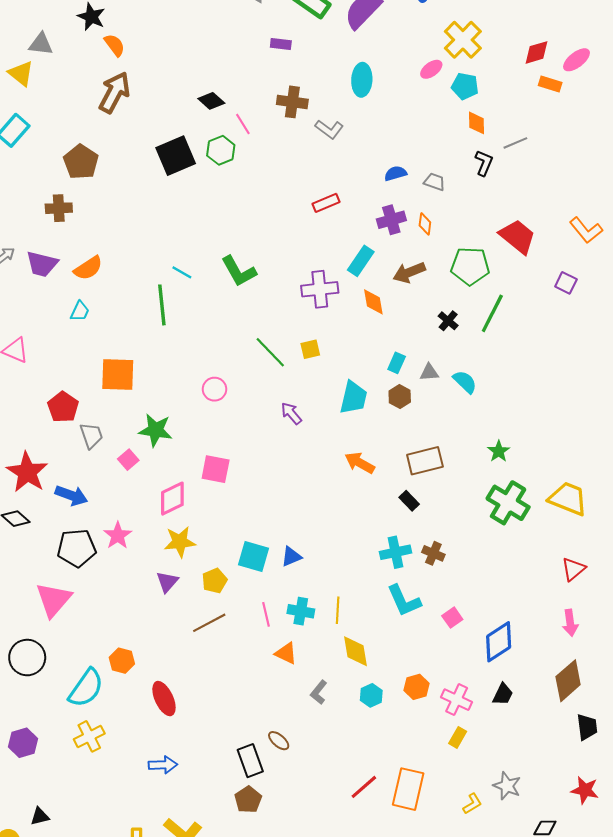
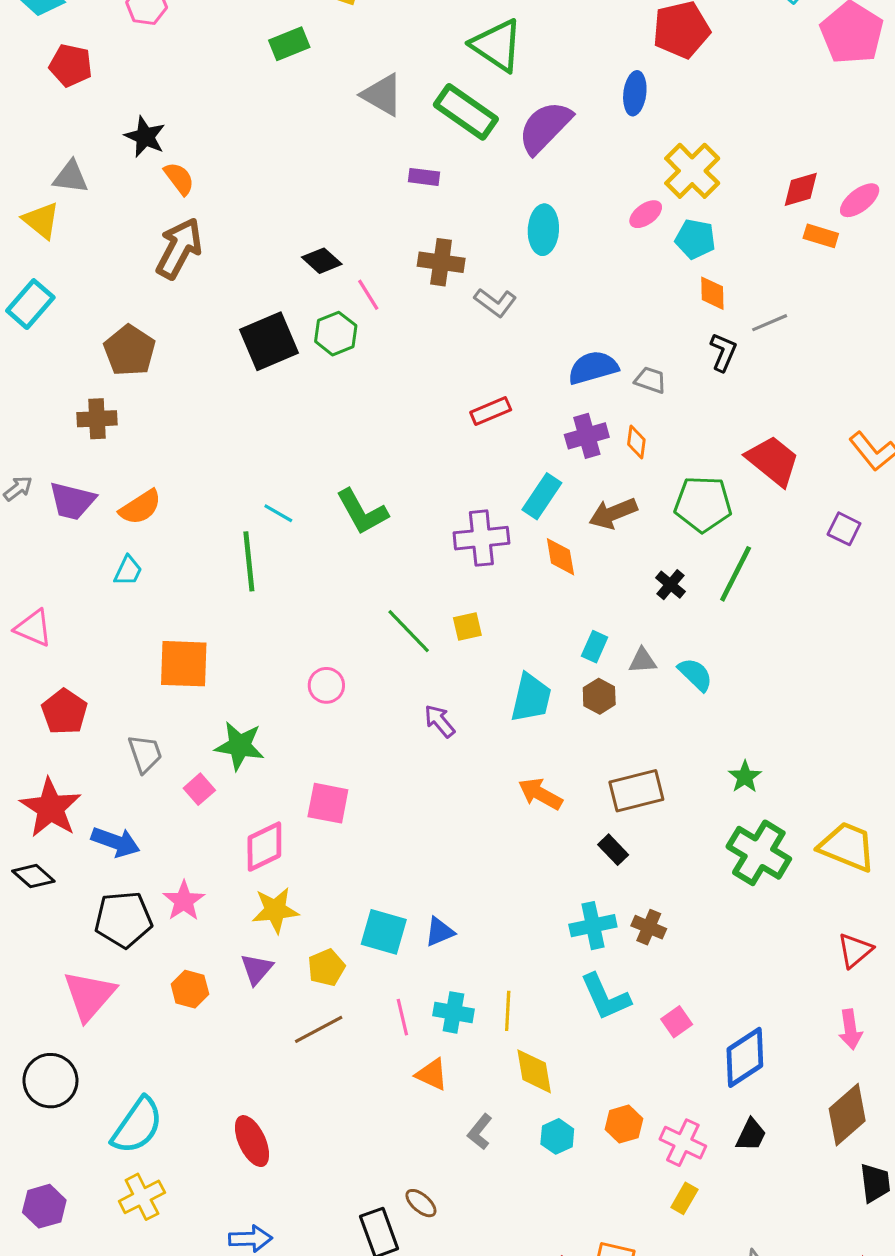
blue semicircle: (395, 173) -> (593, 368), size x1.5
red pentagon: (63, 407) -> (64, 712), moved
orange hexagon: (122, 661) -> (190, 989), moved

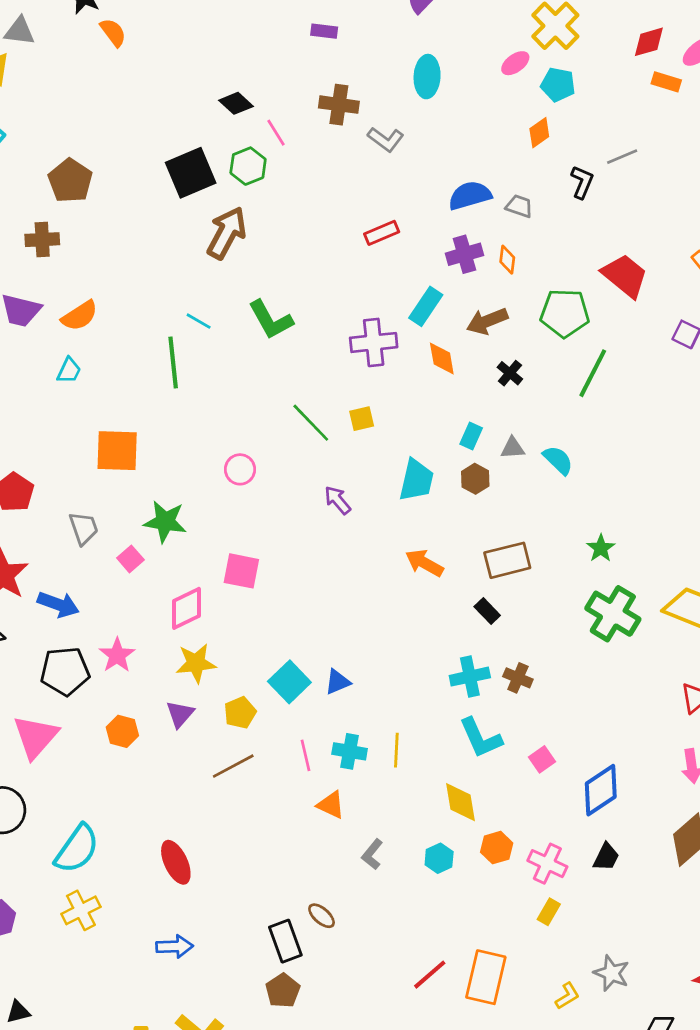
brown arrow: (179, 248) -> (227, 233), moved
orange diamond: (712, 293) -> (539, 133), moved, turned 56
black cross: (670, 585) -> (510, 373), moved
cyan square: (384, 932) -> (289, 682), turned 30
yellow diamond: (534, 1071) -> (460, 802), moved

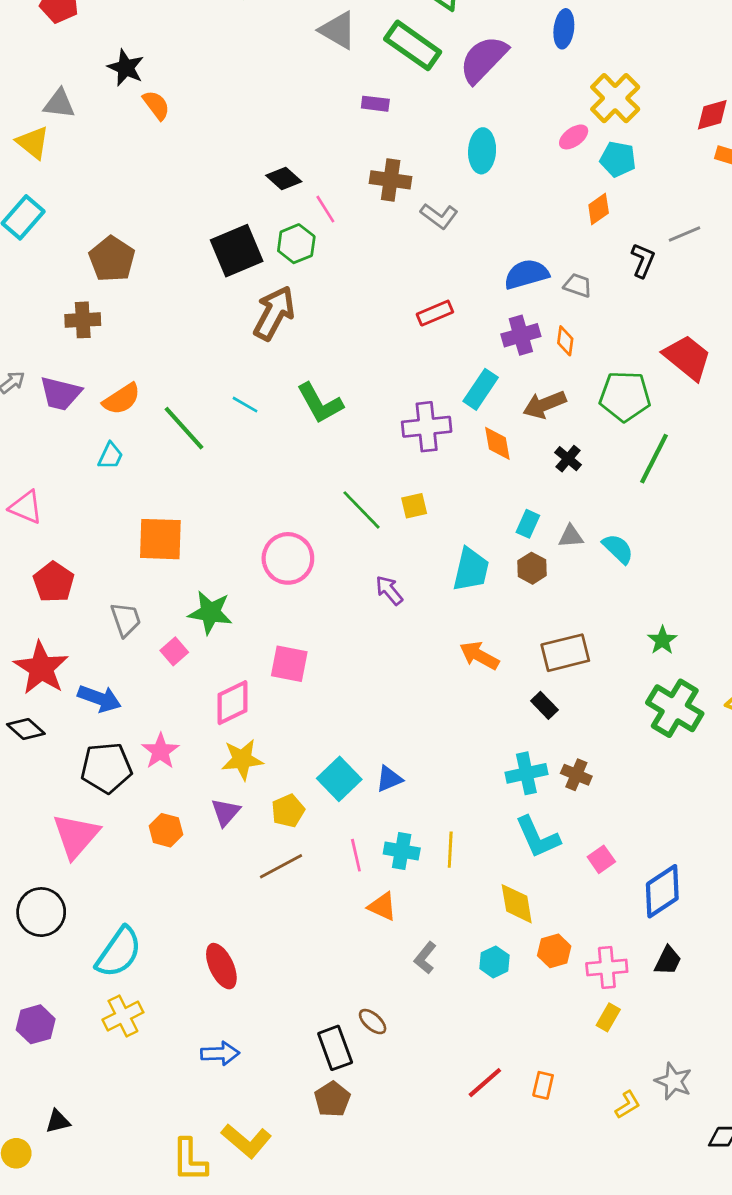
green line: (173, 363) -> (184, 428), moved, turned -36
pink circle: (240, 469) -> (288, 558), size x1.6
pink cross: (547, 864) -> (607, 967), turned -30
orange rectangle: (486, 977) -> (543, 1085), size x0.5

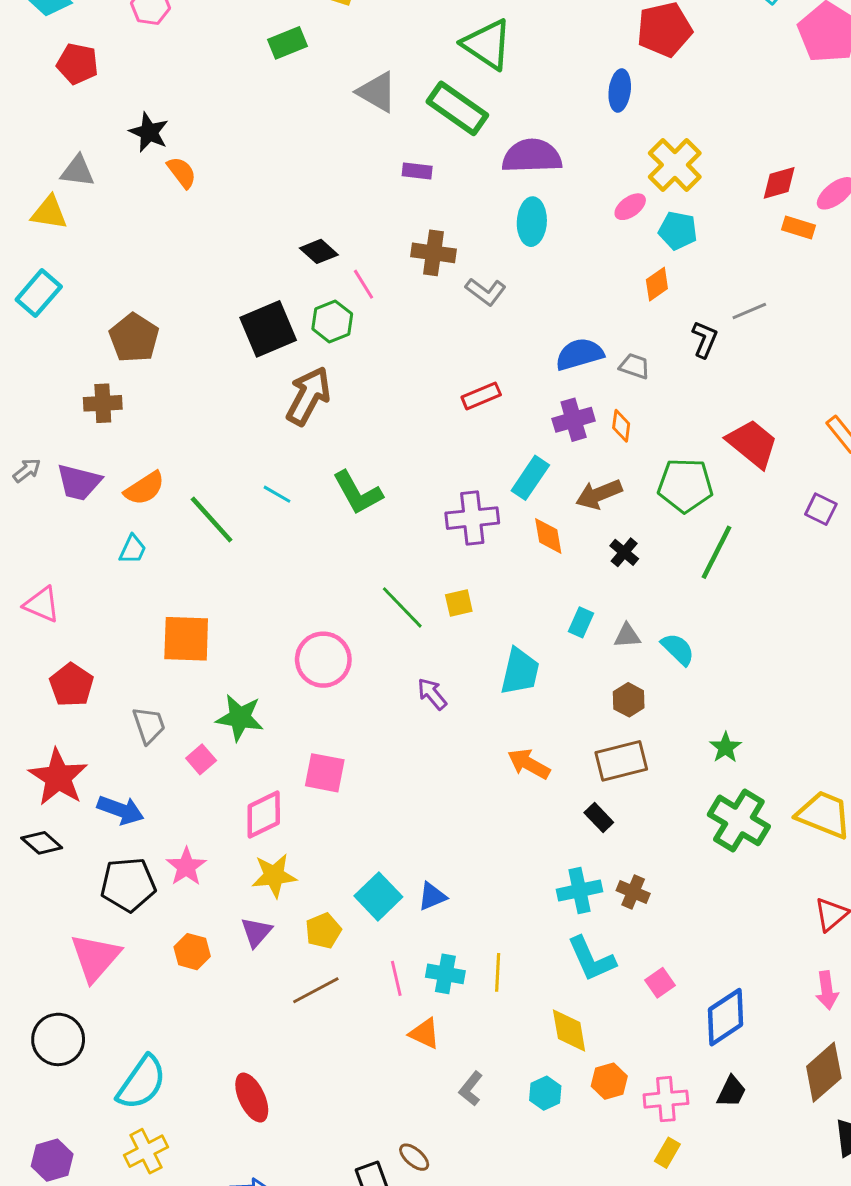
purple semicircle: (483, 59) -> (532, 156), moved, turned 44
yellow triangle: (33, 143) -> (49, 213), turned -30
brown hexagon: (532, 568) -> (629, 700), moved

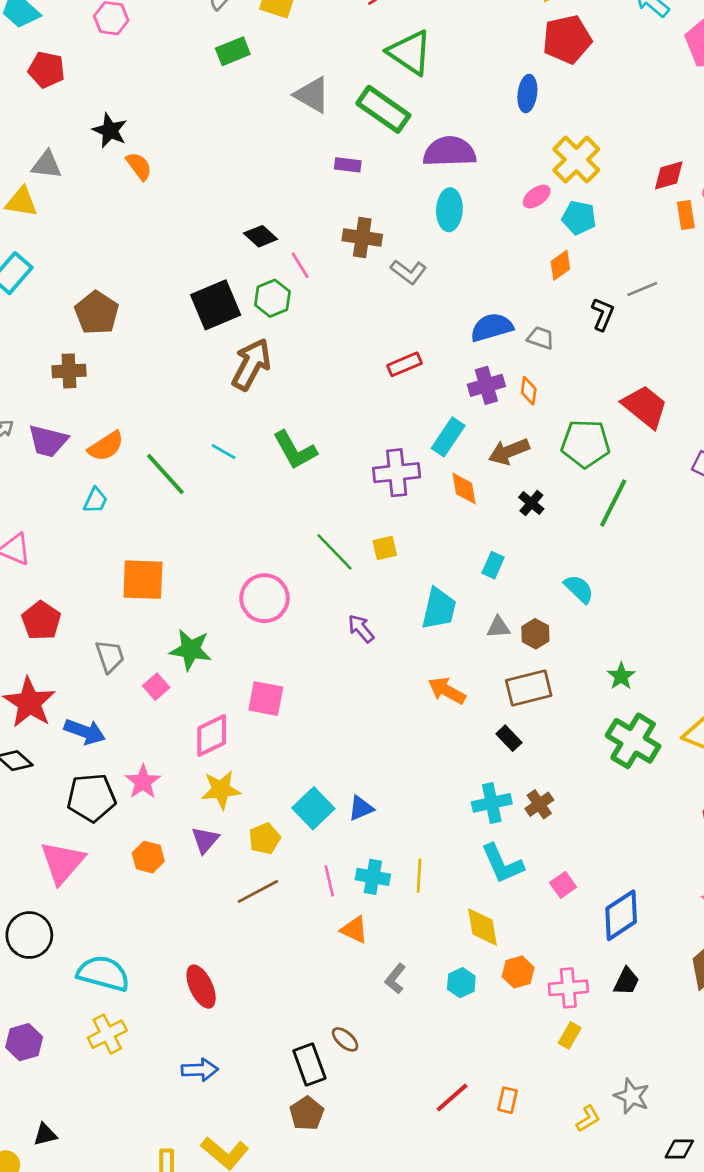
orange rectangle: (798, 228) -> (686, 215), turned 64
gray triangle: (627, 636) -> (498, 627), moved
brown cross: (633, 892) -> (539, 804), turned 32
cyan semicircle: (142, 1083) -> (103, 973), turned -110

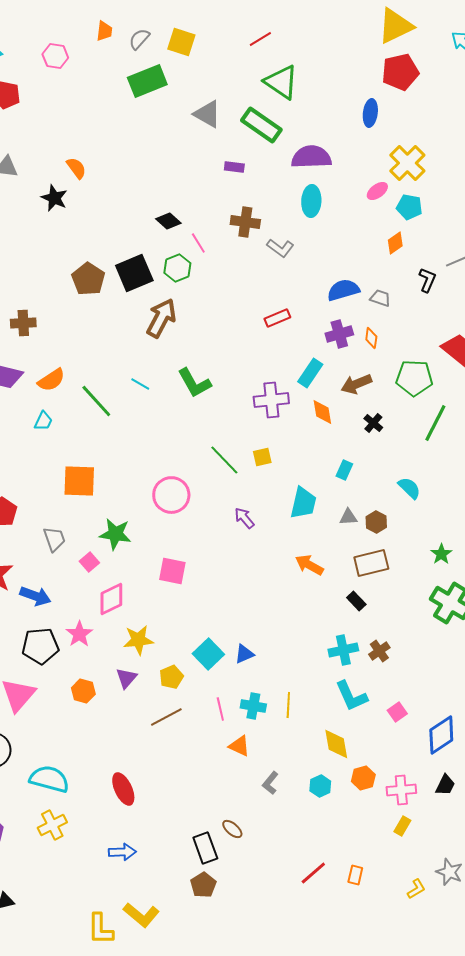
green rectangle: (233, 51) -> (147, 81), size x1.5
black star: (110, 130) -> (54, 198), moved
brown pentagon: (97, 313) -> (88, 279), moved
pink diamond: (212, 736) -> (111, 599), moved

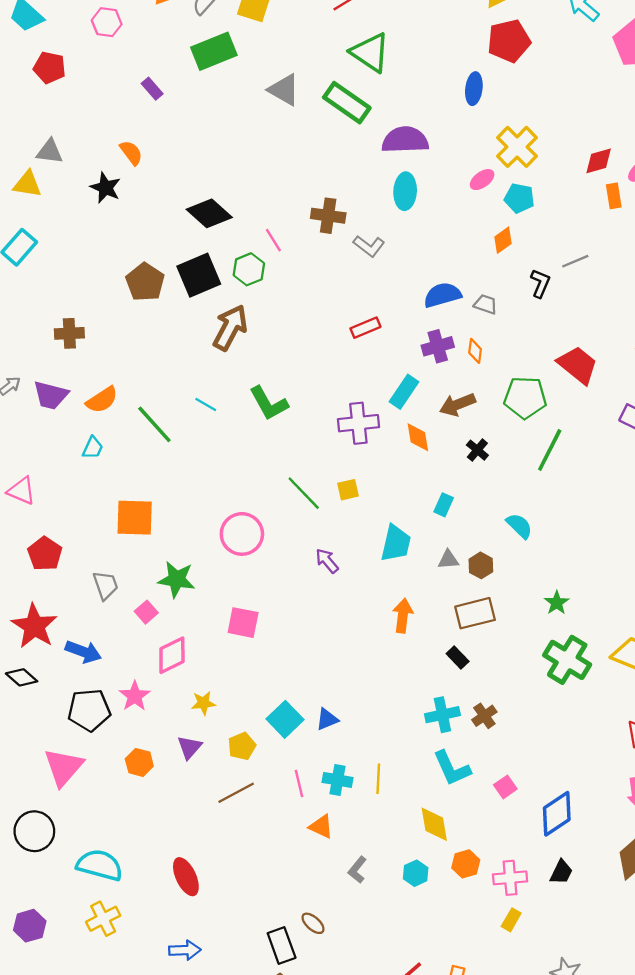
purple rectangle: (234, 167) -> (152, 89), moved, turned 42
black diamond: (168, 221) -> (209, 213), moved, size x1.5
orange arrow: (309, 565) -> (403, 616), turned 68
yellow star: (138, 640) -> (203, 703), size x0.7

